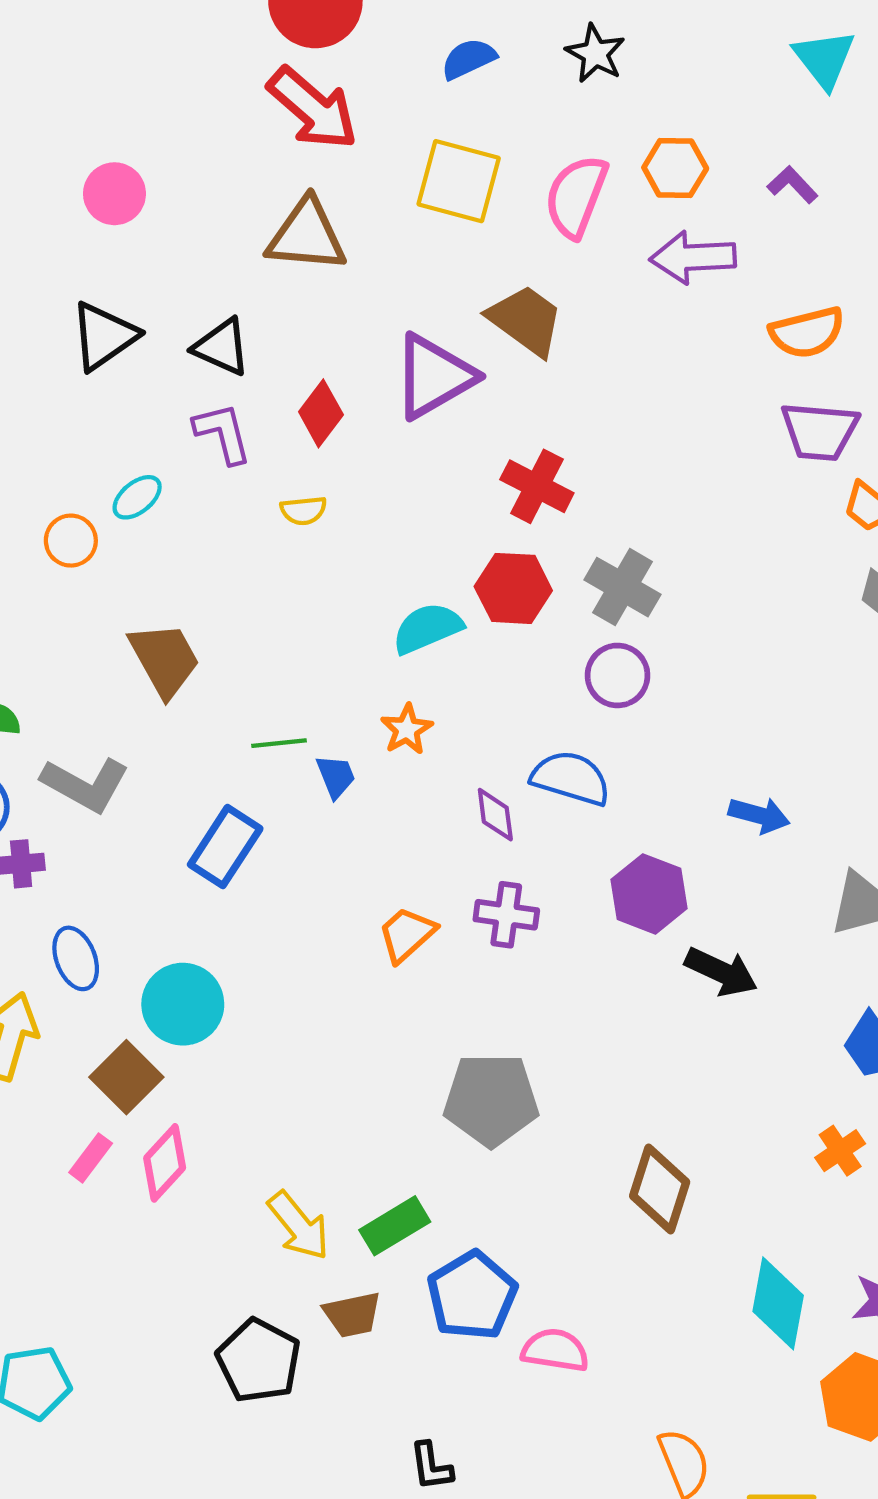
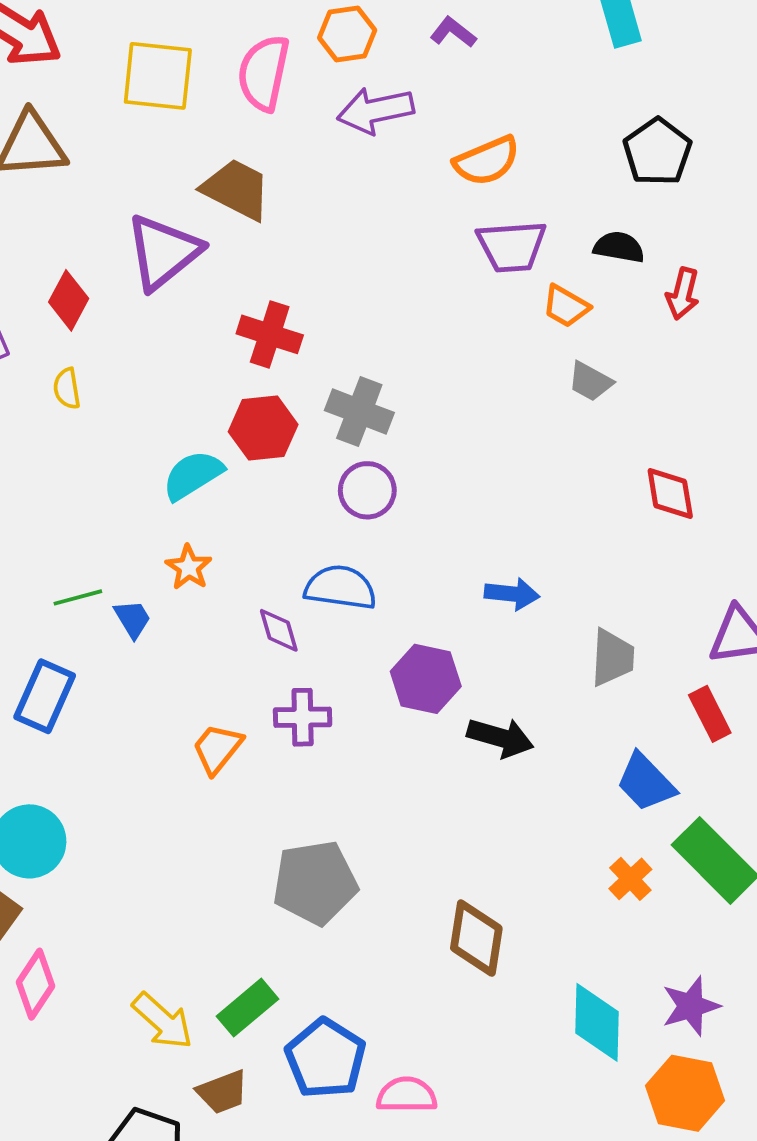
yellow semicircle: (304, 510) -> (67, 389), turned 96

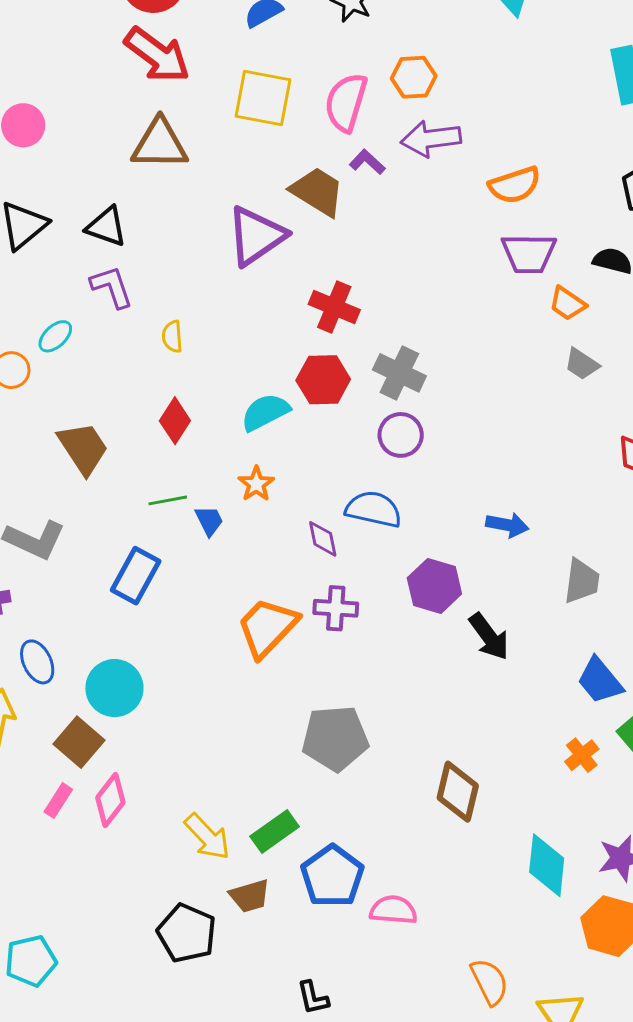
purple L-shape: (453, 32) -> (367, 162), moved
red diamond: (69, 300) -> (175, 421), moved
black arrow: (500, 738) -> (489, 637), turned 33
orange trapezoid: (217, 749) -> (267, 627), size x1.5

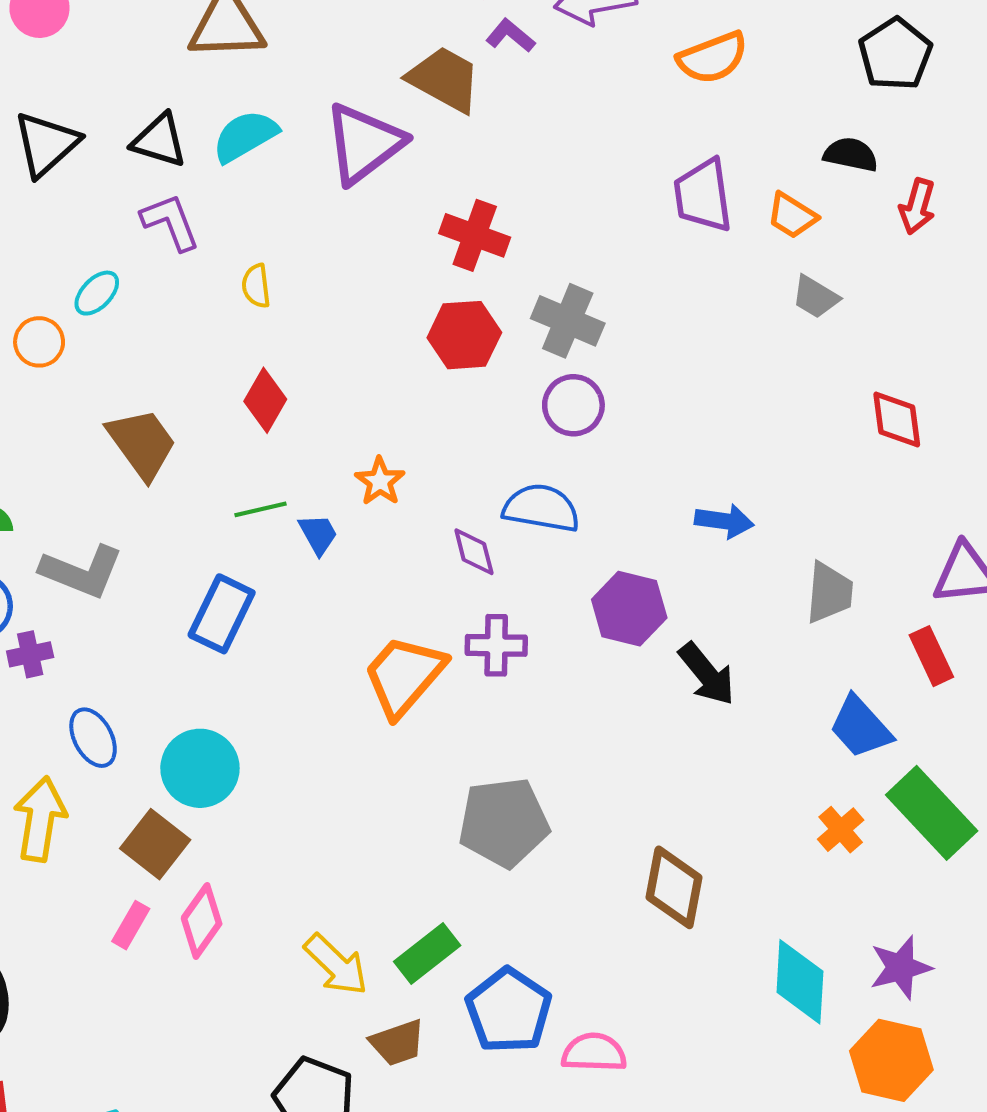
purple trapezoid: (529, 253) -> (703, 196), moved, turned 84
cyan semicircle: (265, 412) -> (245, 136), moved

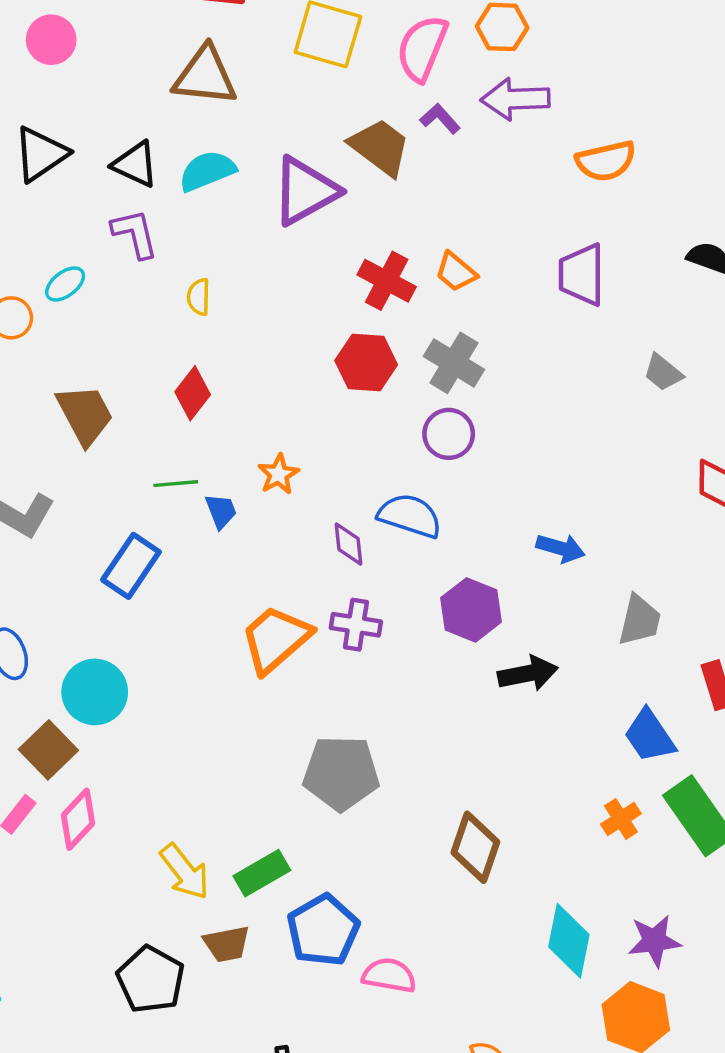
orange trapezoid: (792, 216) -> (456, 272), moved
black arrow: (707, 674) -> (528, 674), turned -70

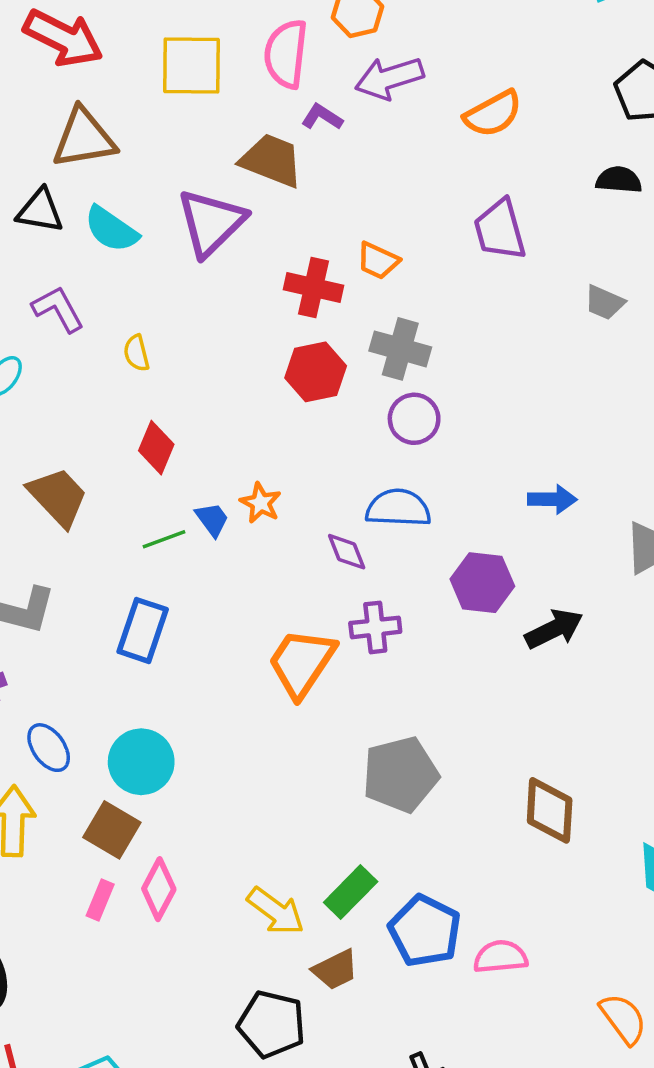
black triangle: (135, 164) -> (40, 211), moved
cyan semicircle: (207, 171) -> (111, 229), turned -108
blue trapezoid: (221, 511) -> (212, 519), moved

